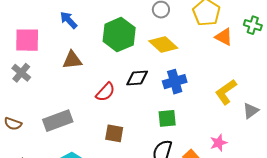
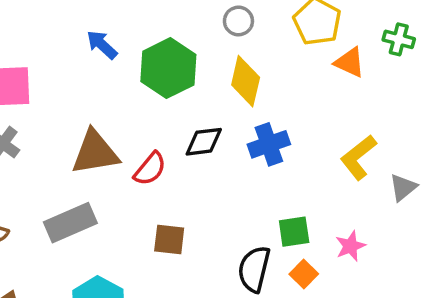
blue arrow: (69, 20) -> (102, 45), moved
yellow diamond: (163, 44) -> (246, 81), turned 64
brown triangle: (72, 60) -> (95, 152), moved, size x1.4
green square: (167, 118) -> (294, 232), moved

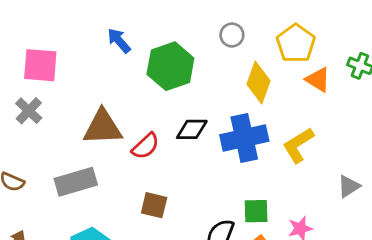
yellow diamond: (246, 81) -> (259, 82), moved
blue cross: (269, 144) -> (244, 138), size x1.4
yellow L-shape: (358, 157) -> (298, 145), moved

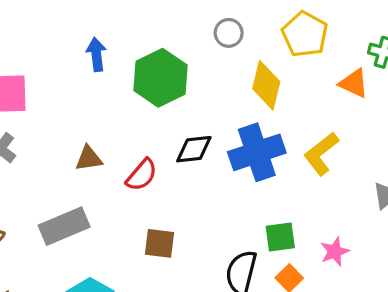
blue arrow: (119, 41) -> (96, 54), turned 40
orange triangle: (318, 80) -> (354, 83), moved
brown triangle: (103, 127) -> (89, 158), size x0.6

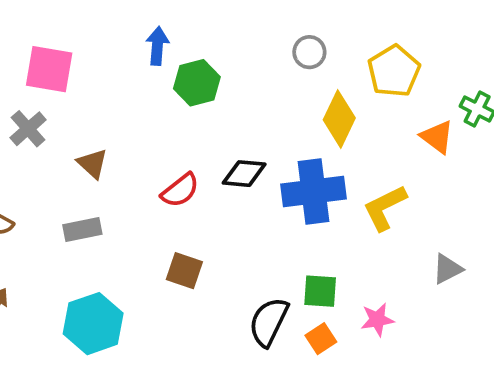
green hexagon: (160, 78) -> (197, 83), moved, size x0.7
brown triangle: (89, 158) -> (92, 163), moved, turned 40
gray rectangle: (64, 226) -> (82, 230), size x0.7

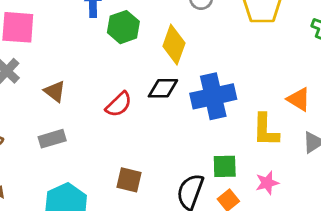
yellow diamond: (339, 119) -> (174, 45), moved
orange triangle: (437, 137) -> (299, 99), moved
yellow L-shape: (385, 208) -> (266, 130), moved, turned -57
brown square: (184, 271) -> (129, 180), moved

